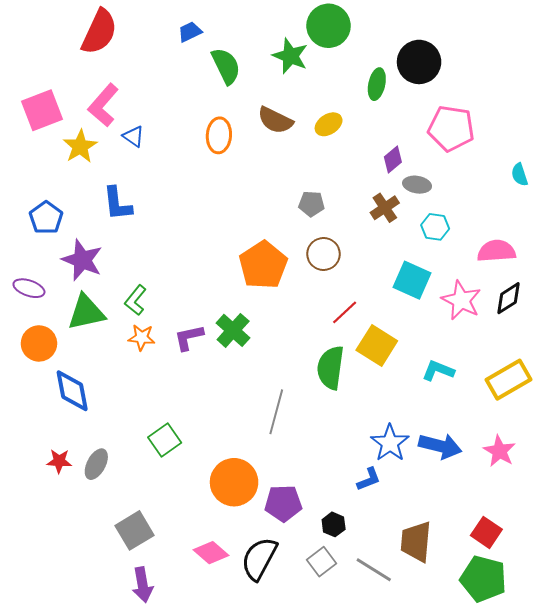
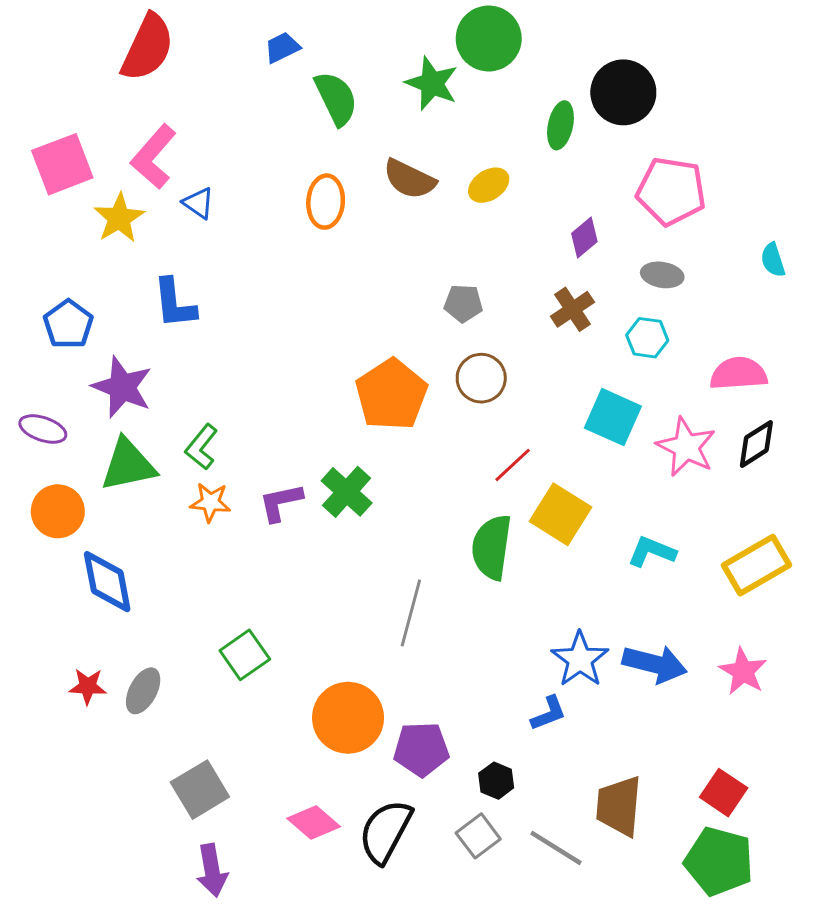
gray ellipse: (417, 185) -> (662, 275), moved

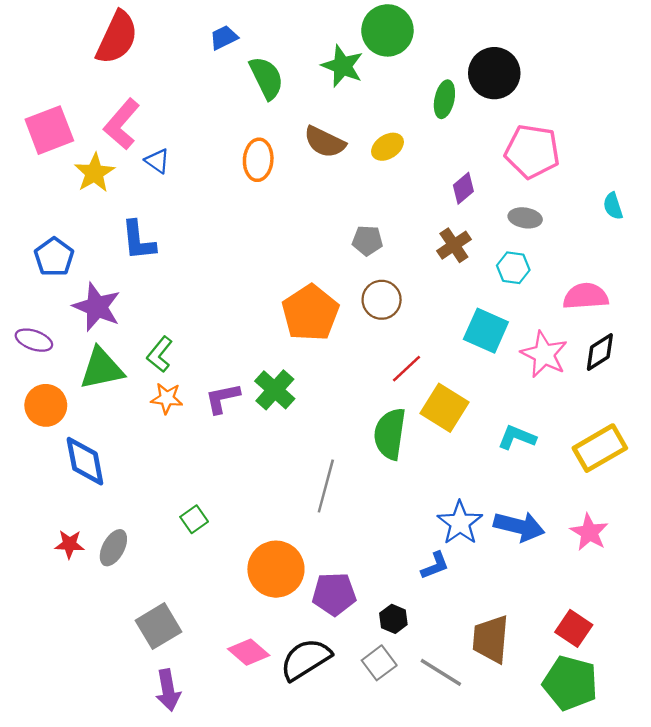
green square: (245, 655) -> (194, 519), size x0.7
black semicircle: (385, 831) -> (306, 659), turned 30

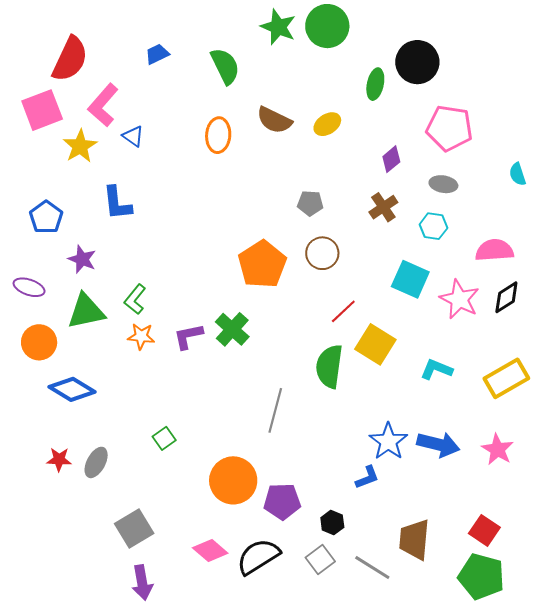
red semicircle: (117, 38) -> (70, 59), moved
blue trapezoid: (224, 38) -> (157, 54), moved
green star: (342, 66) -> (278, 27), moved
purple star: (97, 307) -> (82, 259), size x0.7
blue diamond: (85, 461) -> (72, 389), turned -48

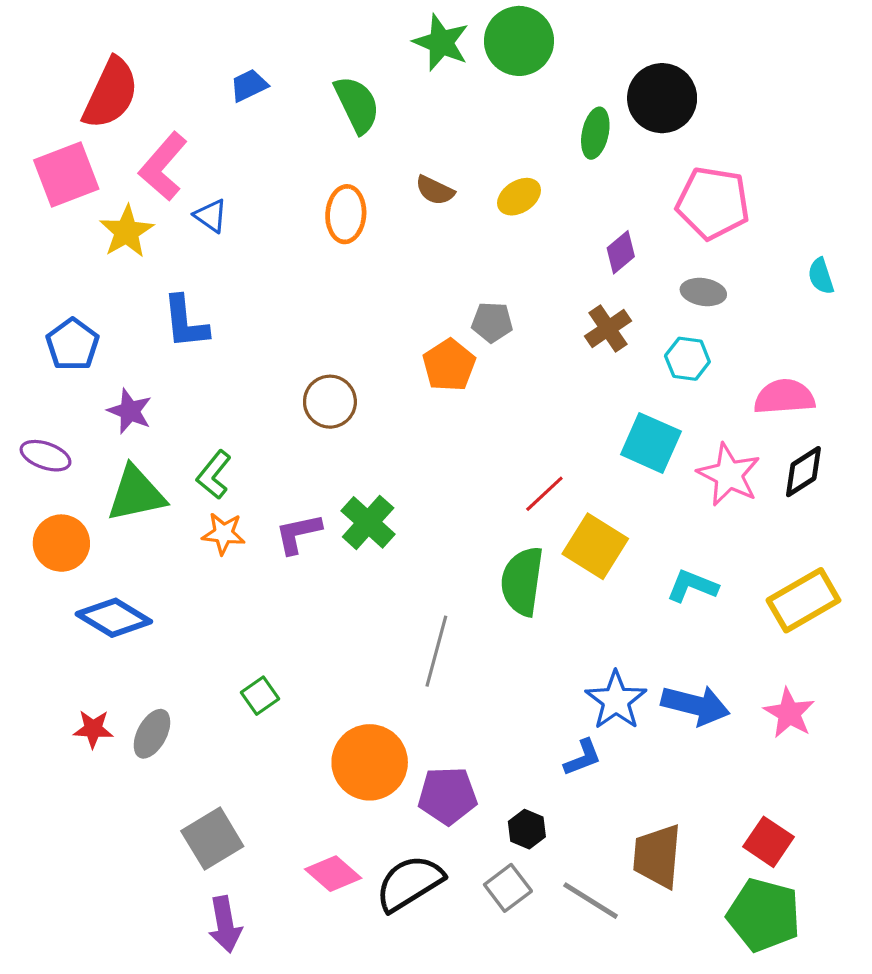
brown semicircle: (274, 120) -> (435, 190), size x0.7
brown circle: (322, 253) -> (330, 402), moved
orange pentagon: (262, 264) -> (449, 365), moved, size x0.7

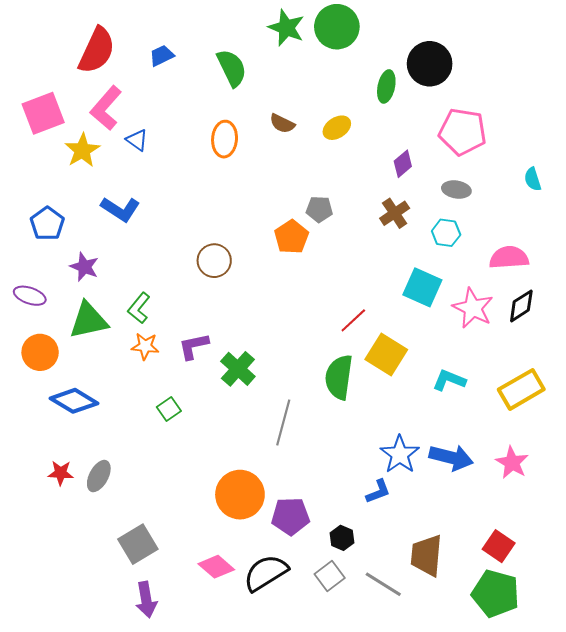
red semicircle: (111, 93) -> (97, 50), moved
blue L-shape: (185, 322) -> (120, 209), turned -51
green cross: (368, 522) -> (238, 369), moved
green square: (260, 696) -> (169, 409), moved

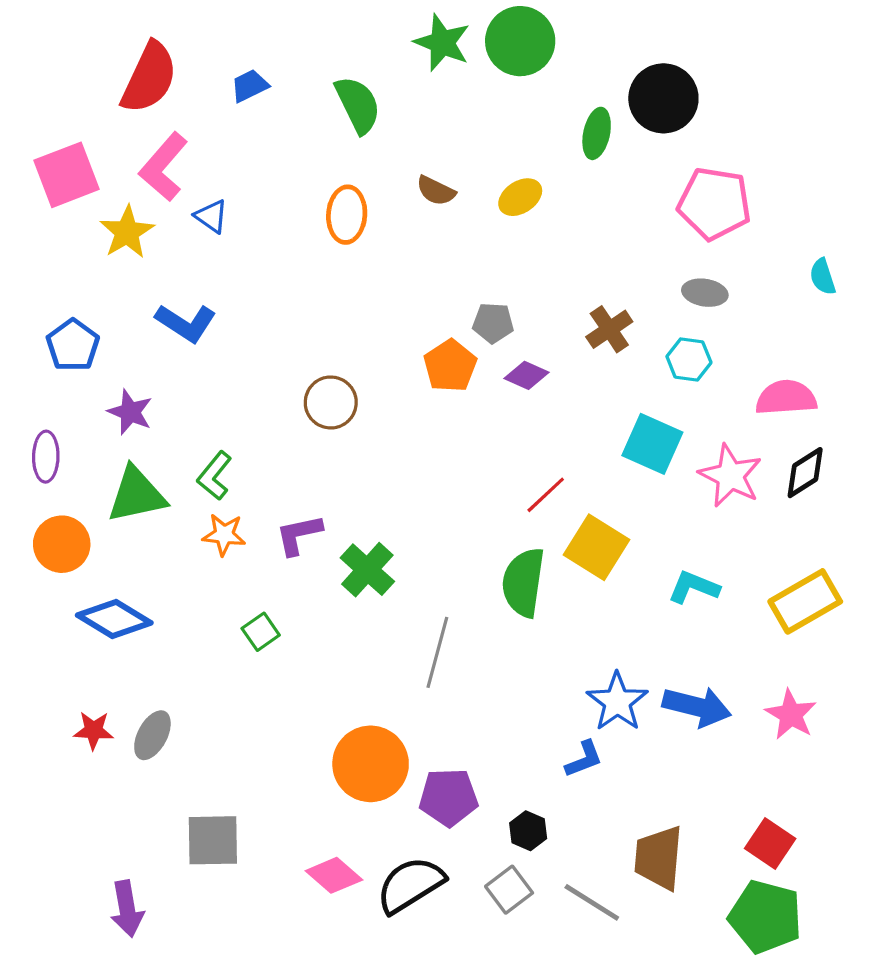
purple diamond: (403, 164) -> (527, 375), moved, turned 64
purple ellipse: (30, 296) -> (46, 457), turned 72
gray square: (138, 544) -> (213, 840), turned 30
purple arrow: (146, 600) -> (127, 909), moved

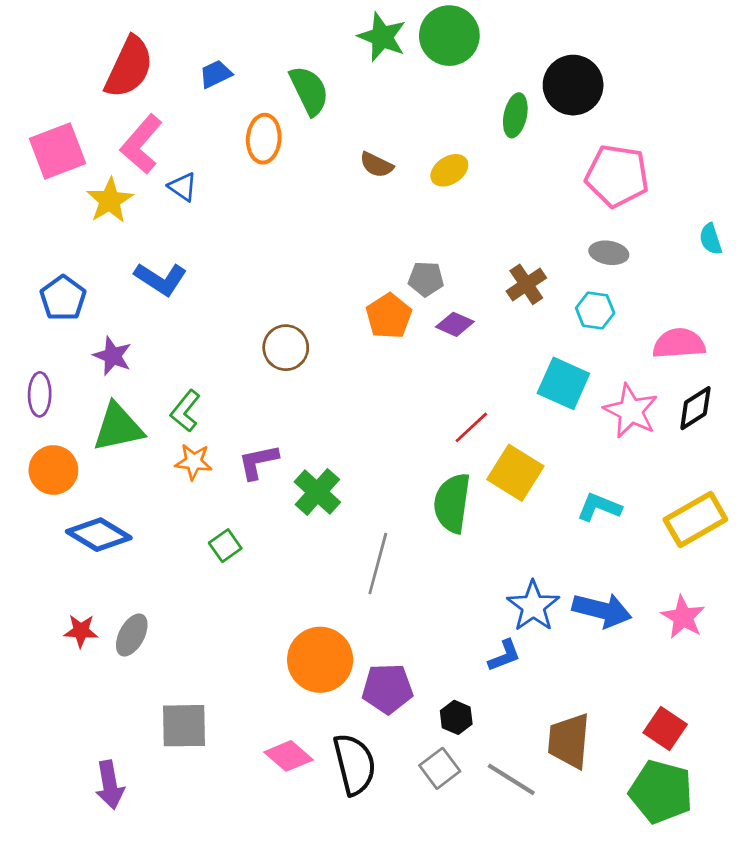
orange ellipse: (347, 215) -> (264, 139), moved
black semicircle: (410, 885) -> (354, 764), turned 108

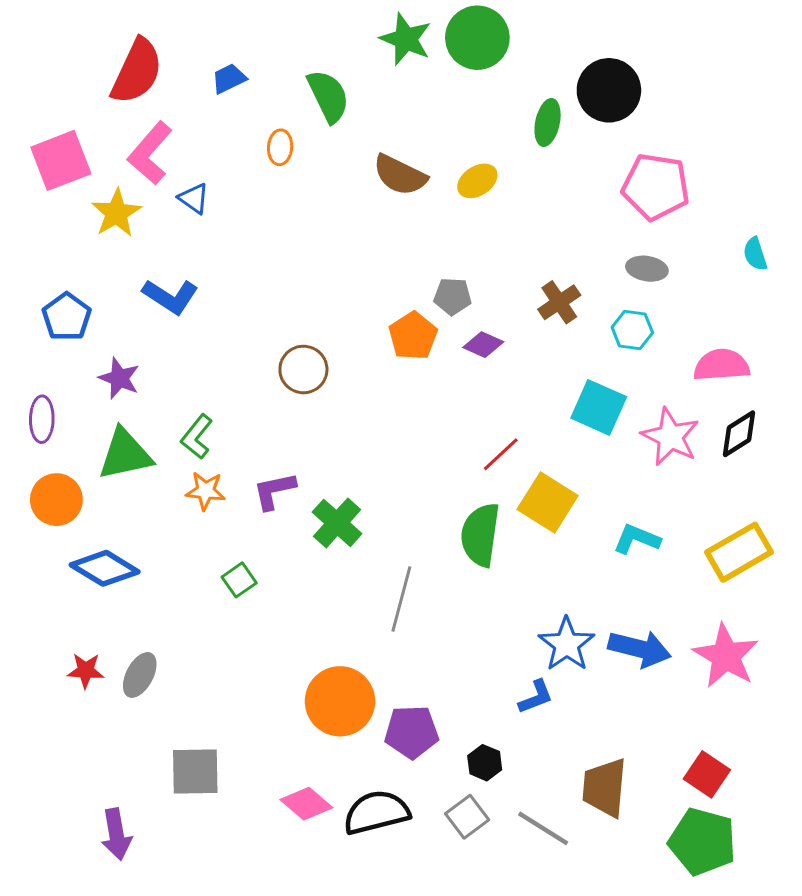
orange ellipse: (264, 139) -> (280, 147), size x0.7
brown semicircle: (376, 165) -> (400, 175), size x1.5
pink star: (683, 617) -> (726, 656), size x1.4
black semicircle: (354, 764) -> (377, 812), turned -90

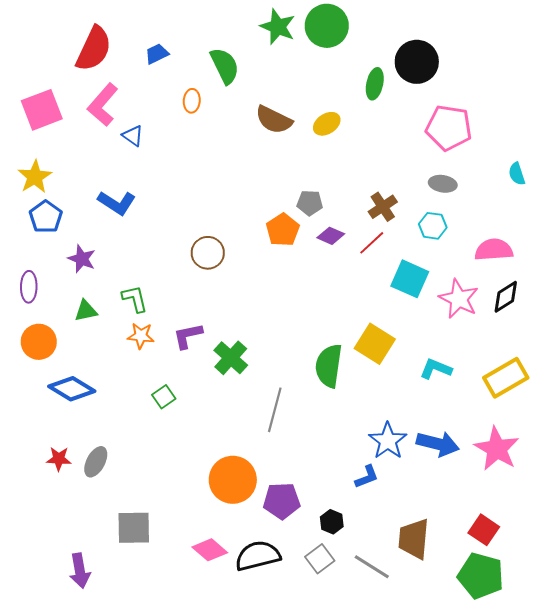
yellow star: (116, 213) -> (35, 177), moved
green L-shape: (197, 437) -> (135, 299), turned 128
green triangle: (125, 454) -> (86, 311), size x0.6
red line: (501, 454) -> (372, 243), moved

